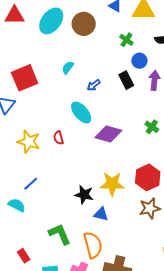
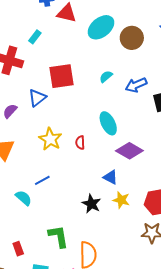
blue arrow: (94, 85) -> (136, 85), moved, size x1.5
yellow star: (112, 184) -> (121, 200), size x0.7
blue triangle: (101, 214) -> (110, 177), moved

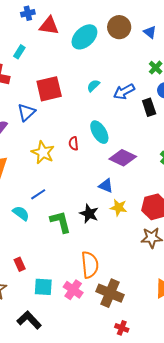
brown circle: (132, 38) -> (119, 27), moved
red semicircle: (80, 143) -> (74, 143), moved
green L-shape: (58, 236) -> (60, 222), moved

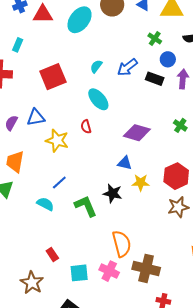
black rectangle: (149, 107) -> (155, 79), turned -42
blue triangle: (26, 112) -> (36, 117), moved, turned 42
cyan ellipse: (99, 132) -> (98, 99), moved

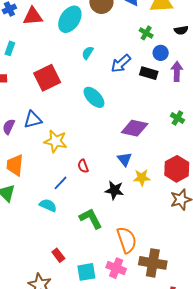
cyan semicircle: (96, 66) -> (88, 53), moved
red semicircle: (86, 127) -> (83, 166), moved
blue triangle: (125, 163) -> (124, 159), turned 42
green L-shape: (86, 206) -> (91, 219), moved

